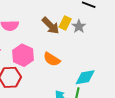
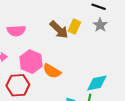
gray star: (79, 26) -> (100, 25), moved
orange semicircle: (52, 59) -> (52, 71), moved

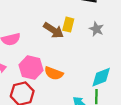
gray star: (100, 25) -> (96, 29), moved

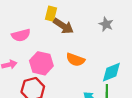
yellow rectangle: (68, 25) -> (51, 14), moved
orange semicircle: (54, 73) -> (75, 60), moved

